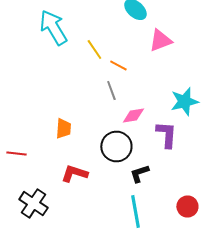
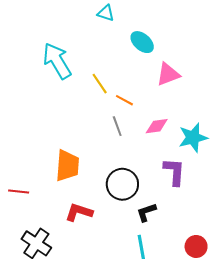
pink diamond: (133, 116) -> (157, 126), moved
orange trapezoid: (63, 128) -> (67, 166), size x1.5

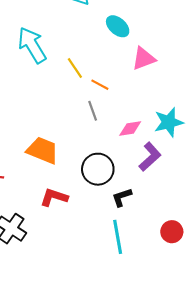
pink diamond: (157, 126) -> (130, 128), moved
orange trapezoid: (67, 166) -> (43, 150), turned -72
purple L-shape: (174, 172) -> (150, 157), turned 44

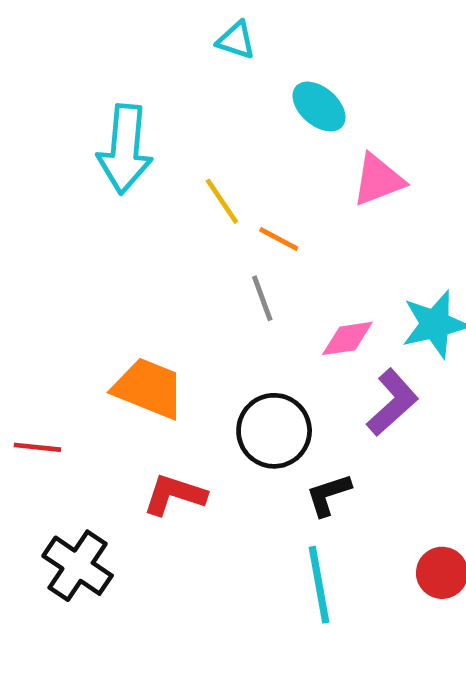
cyan arrow: (32, 45) -> (125, 149), turned -144

